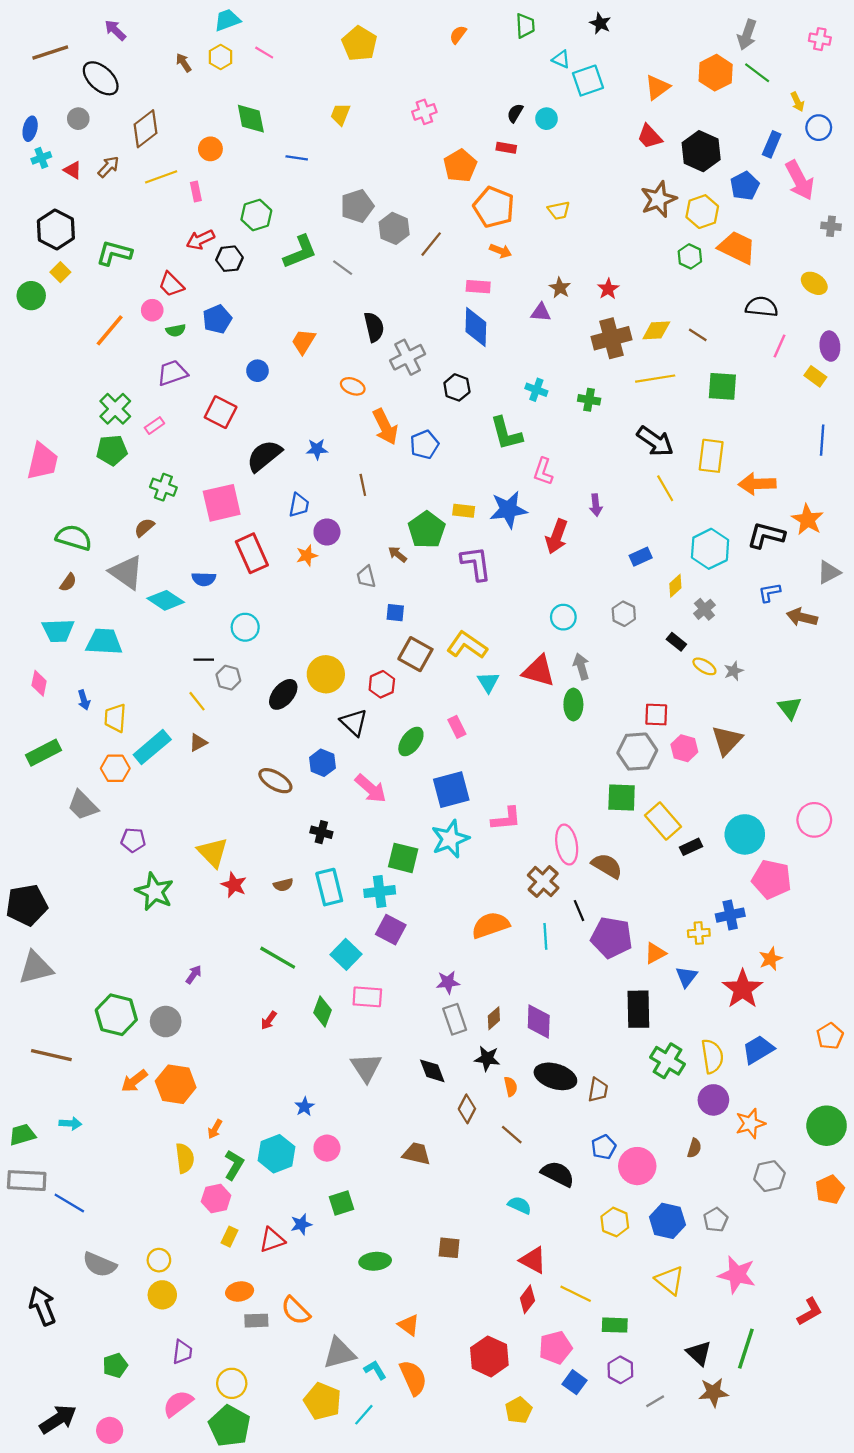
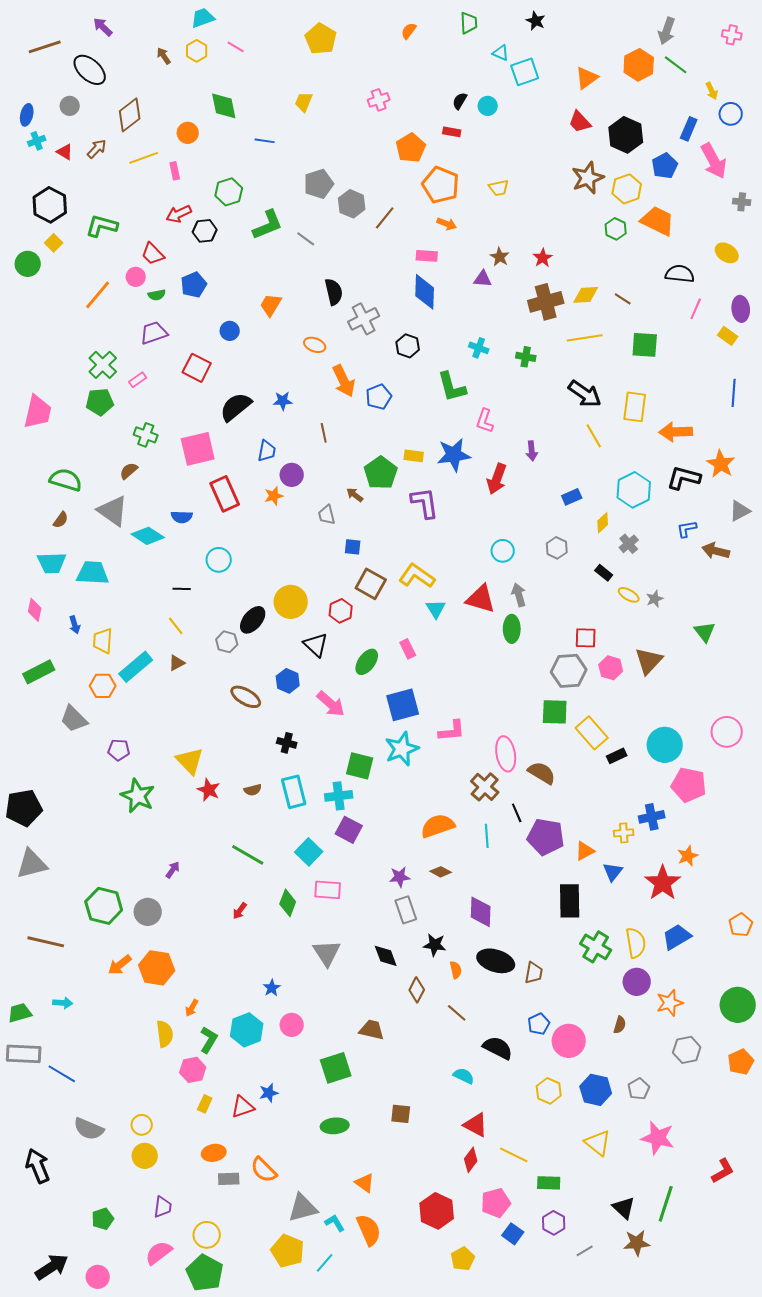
gray hexagon: (228, 678) -> (227, 642), moved
brown diamond: (494, 1018) -> (441, 872), moved, turned 70
green square: (342, 1203) -> (336, 1068), moved, size x1.4

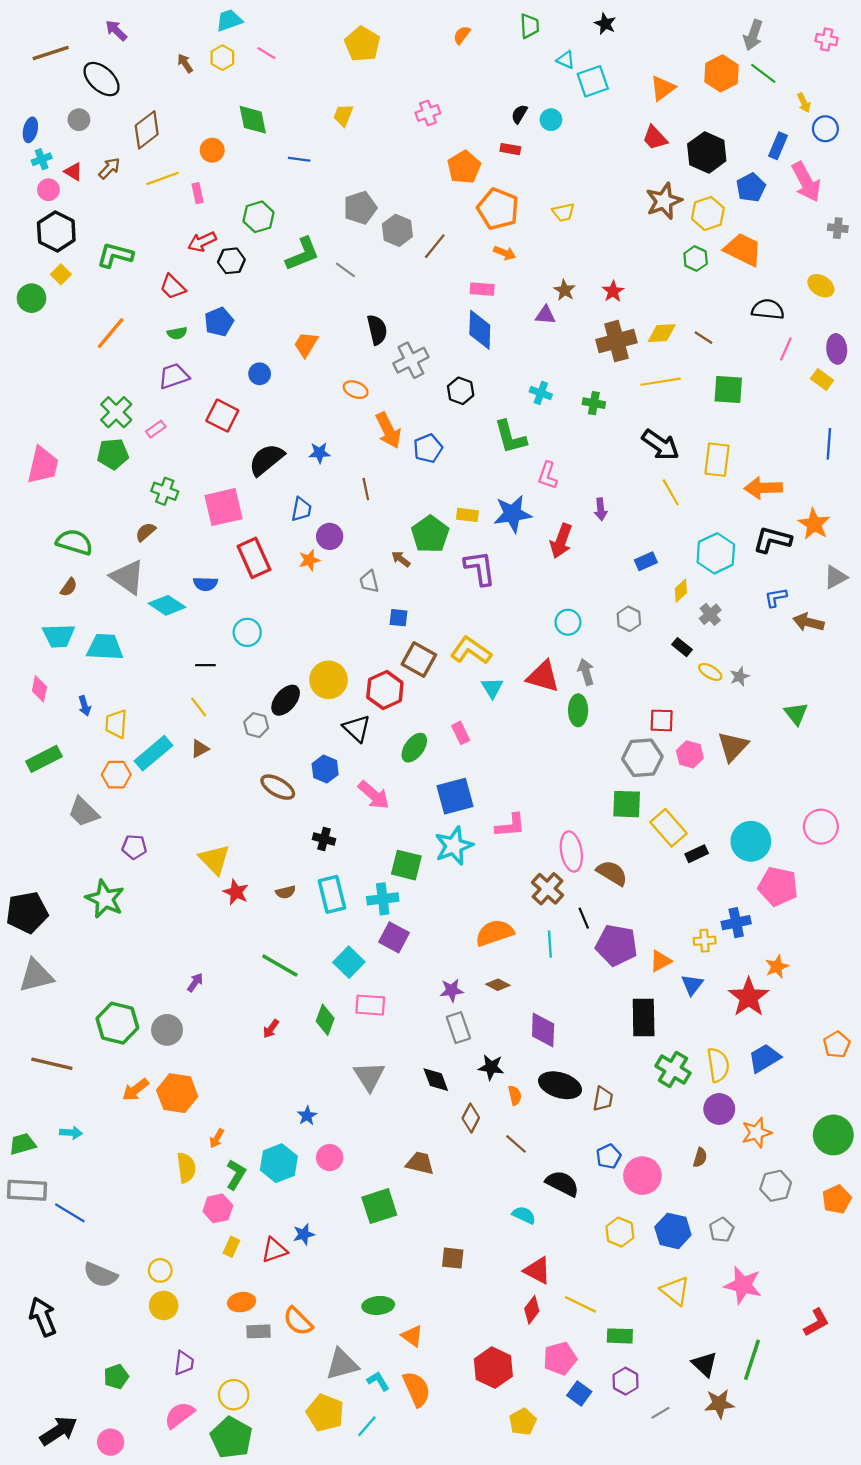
pink circle: (136, 277) -> (48, 190), moved
red hexagon: (341, 611) -> (385, 690), size x1.4
green star: (138, 796) -> (105, 899), moved
green ellipse: (335, 1126) -> (378, 1305), moved

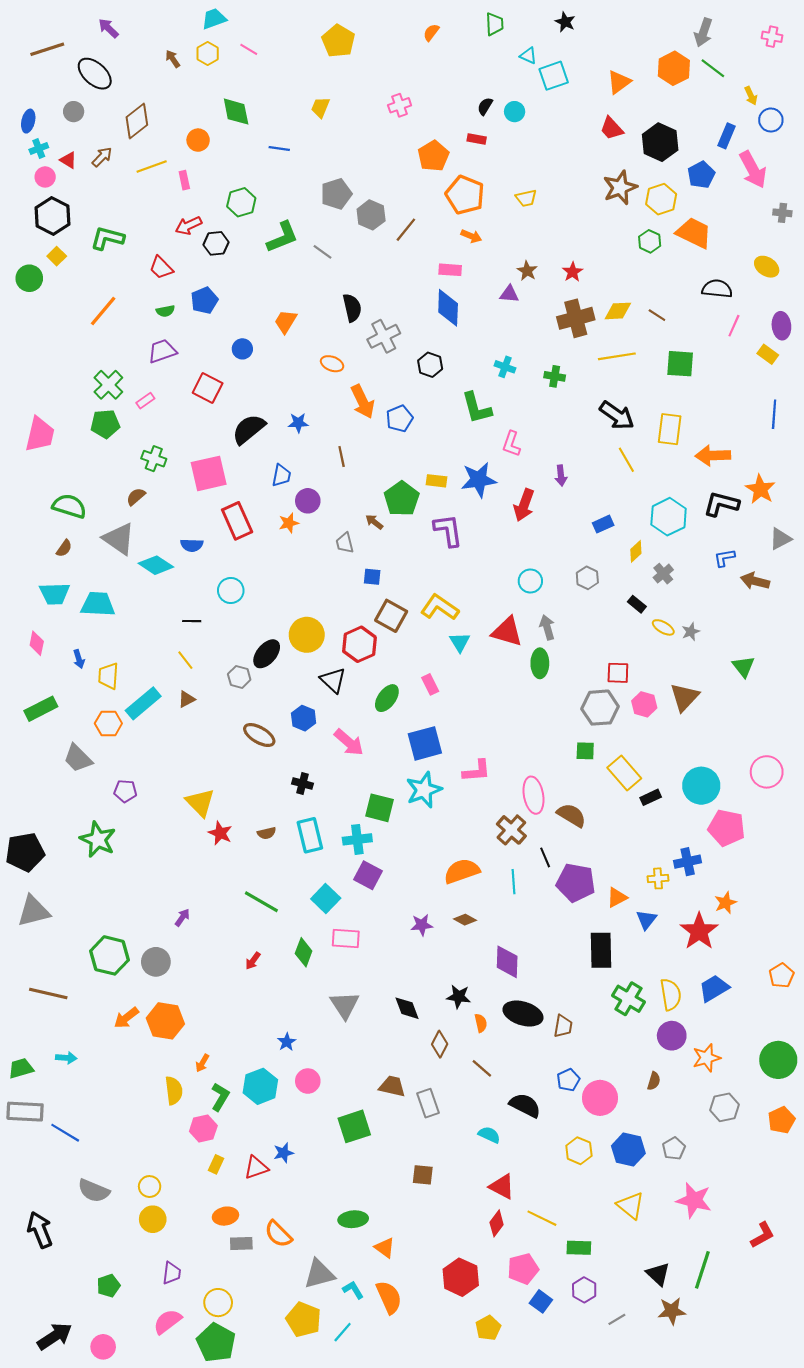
green square: (627, 804) -> (585, 751), size x0.7
gray rectangle: (458, 1028) -> (428, 1103), moved

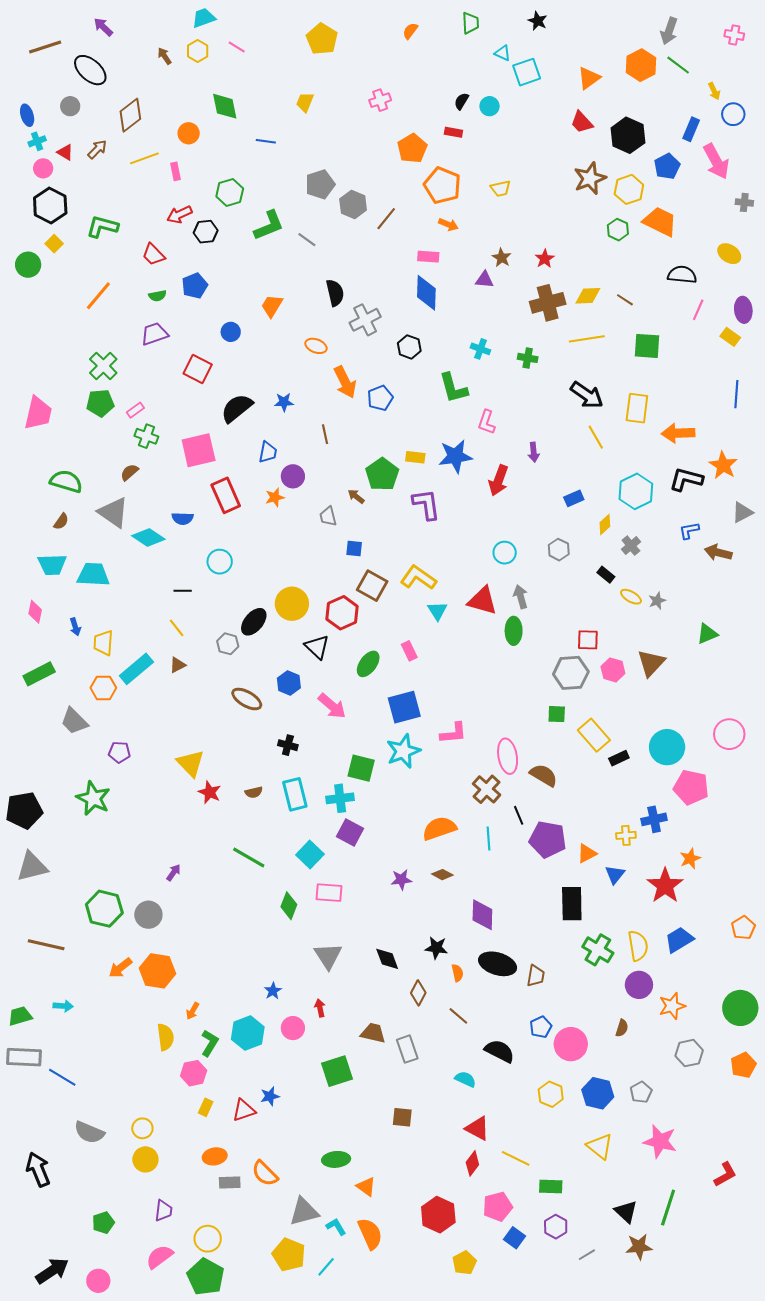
blue ellipse: (28, 121) -> (27, 115), turned -30
pink rectangle: (145, 401) -> (135, 410), moved
green triangle: (743, 666) -> (707, 634), turned 45
red arrow: (253, 961) -> (320, 1008), moved, turned 132

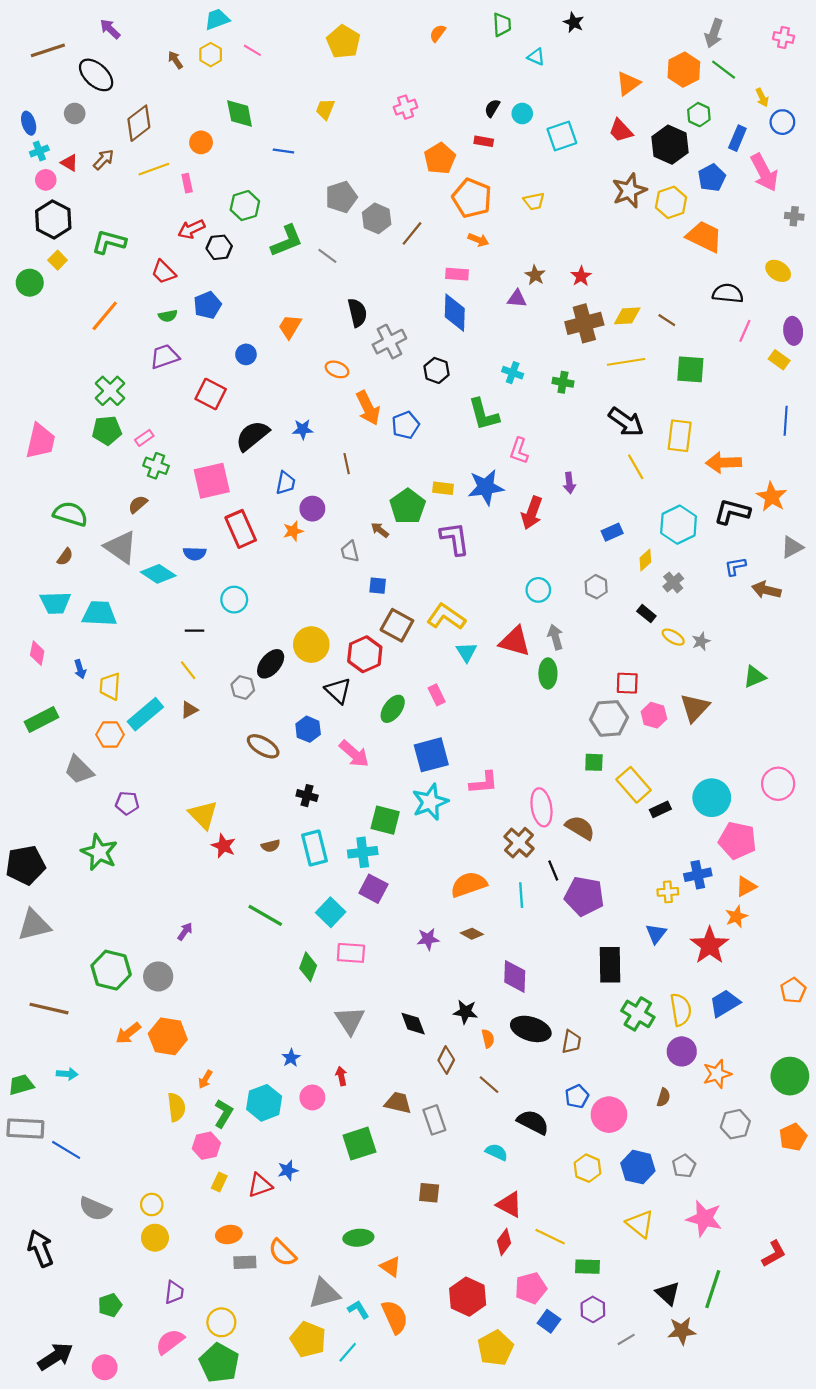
cyan square: (527, 72) -> (562, 136), moved
green hexagon: (618, 230) -> (699, 115), moved
orange triangle: (587, 853) -> (746, 887), moved
yellow pentagon: (464, 1263) -> (495, 1348), size x1.4

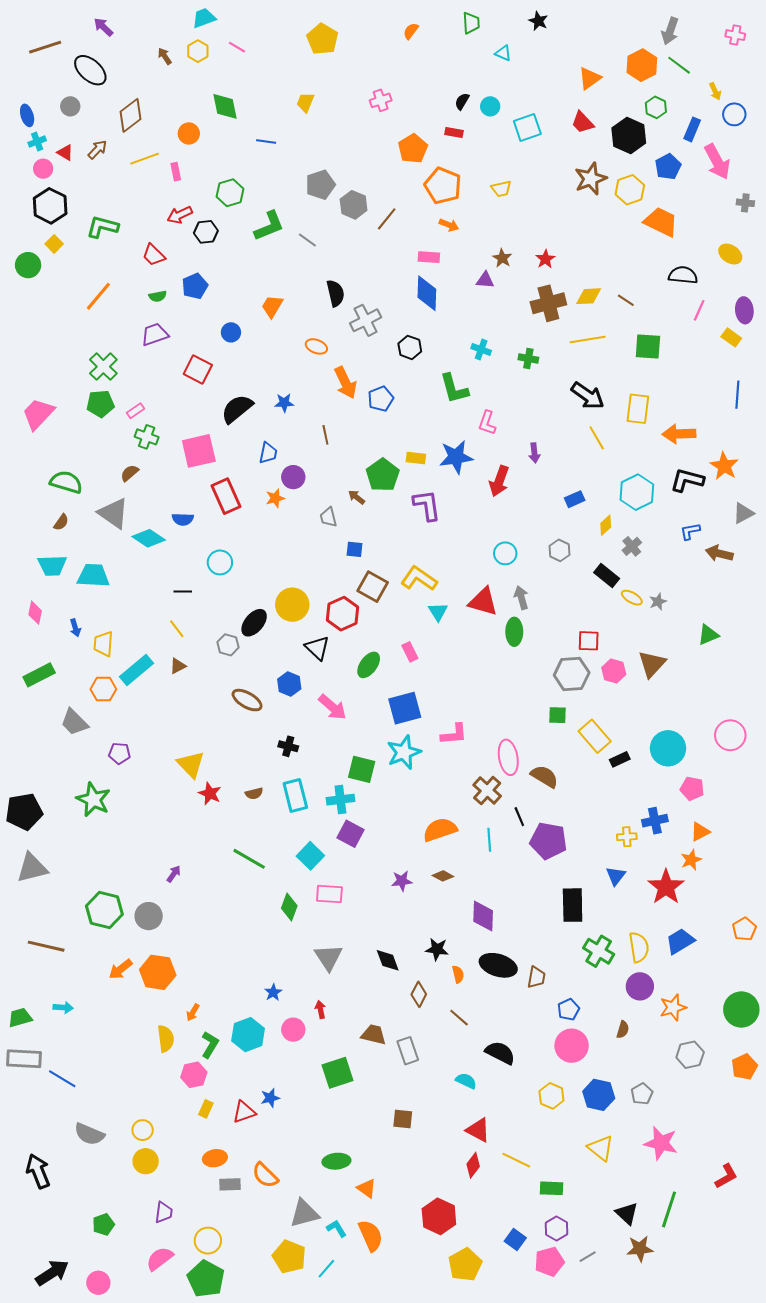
pink trapezoid: (40, 441) -> (38, 414), turned -150
black rectangle: (646, 614) -> (607, 576), size x1.4
pink pentagon: (737, 841) -> (692, 788), size x0.7
blue pentagon: (577, 1096) -> (569, 1009), moved
pink pentagon: (531, 1288) -> (549, 1262), moved

